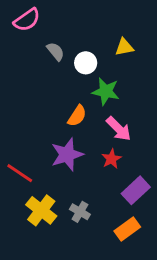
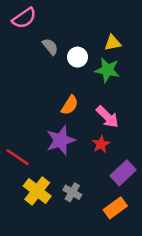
green star: (106, 91) -> (107, 70), moved

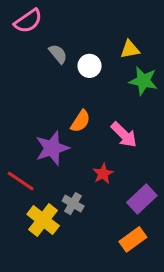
green star: (107, 70) -> (143, 81), moved
purple star: (61, 140) -> (52, 148), moved
red star: (101, 144) -> (103, 174), moved
gray cross: (72, 192) -> (73, 204), moved

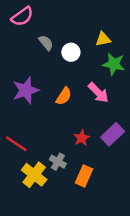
pink arrow: (124, 135) -> (98, 93), moved
purple star: (52, 148) -> (26, 90), moved
purple rectangle: (142, 199) -> (113, 134), moved
orange rectangle: (133, 239) -> (84, 176), moved, turned -30

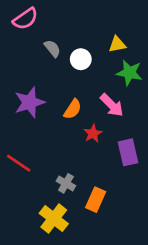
purple rectangle: (113, 134) -> (128, 152), turned -60
red star: (82, 138) -> (93, 133), moved
yellow cross: (34, 175) -> (54, 218), moved

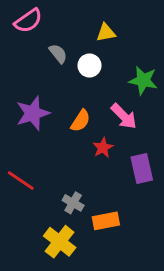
yellow triangle: (117, 44) -> (106, 33), moved
orange rectangle: (96, 200) -> (106, 221), turned 55

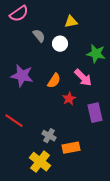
purple star: (33, 113) -> (22, 76), turned 30

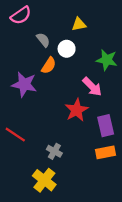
orange semicircle: (54, 81) -> (49, 65), moved
red star: (69, 99) -> (77, 110), size x1.5
orange rectangle: (71, 148) -> (106, 152), moved

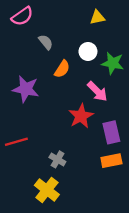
yellow triangle: (79, 24) -> (97, 17), moved
white circle: (67, 49) -> (88, 51), moved
orange semicircle: (49, 65) -> (62, 69), moved
red line: (15, 135) -> (16, 142), turned -50

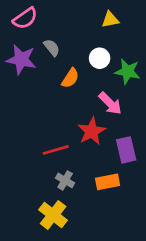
purple star: (26, 89) -> (21, 60), moved
red line: (16, 142) -> (56, 150), moved
orange rectangle: (111, 161) -> (108, 182), moved

